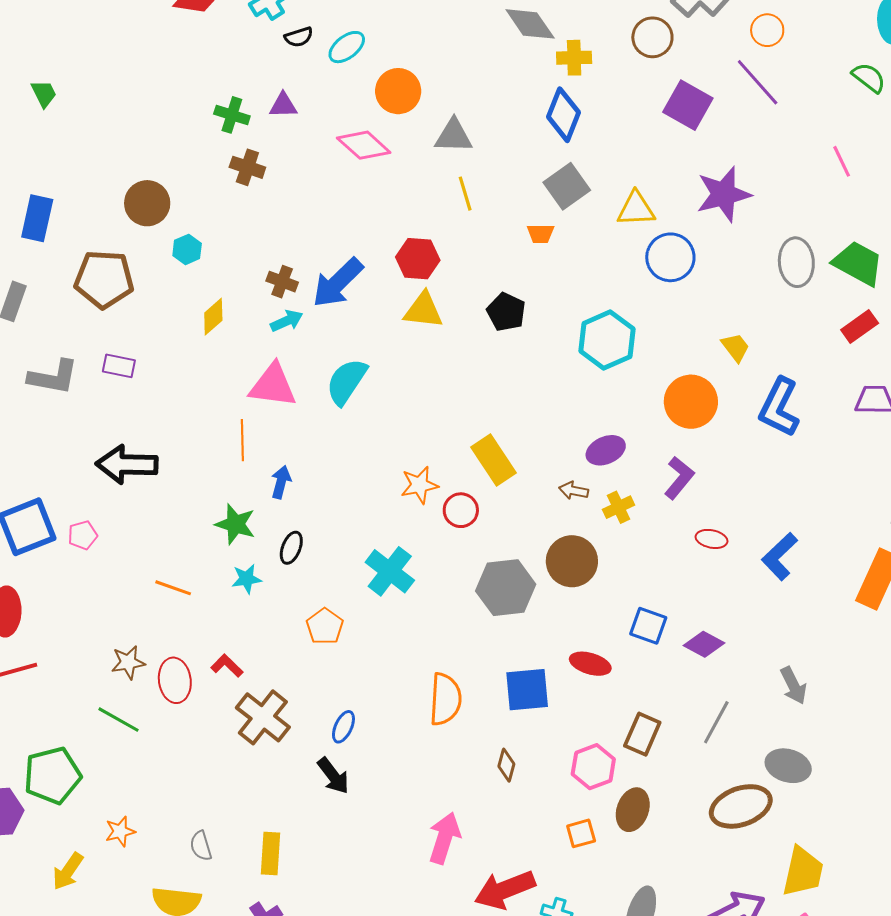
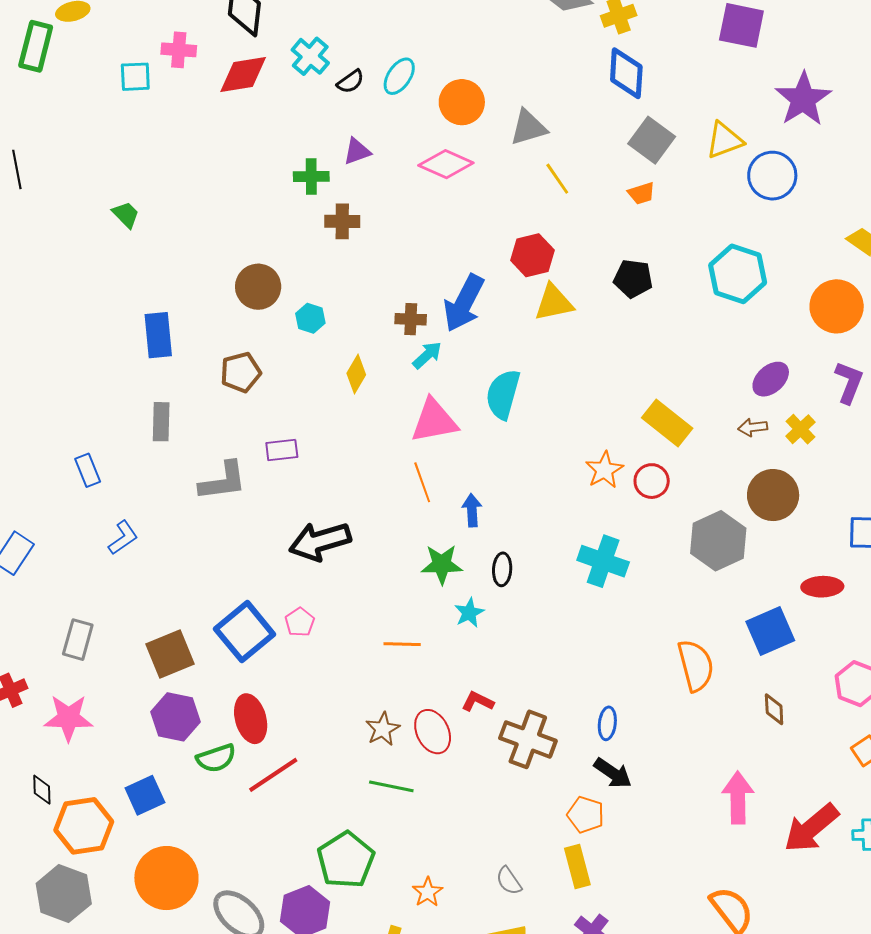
brown pentagon: (104, 279) -> (241, 372), size x0.7
orange pentagon: (325, 626) -> (586, 815), moved

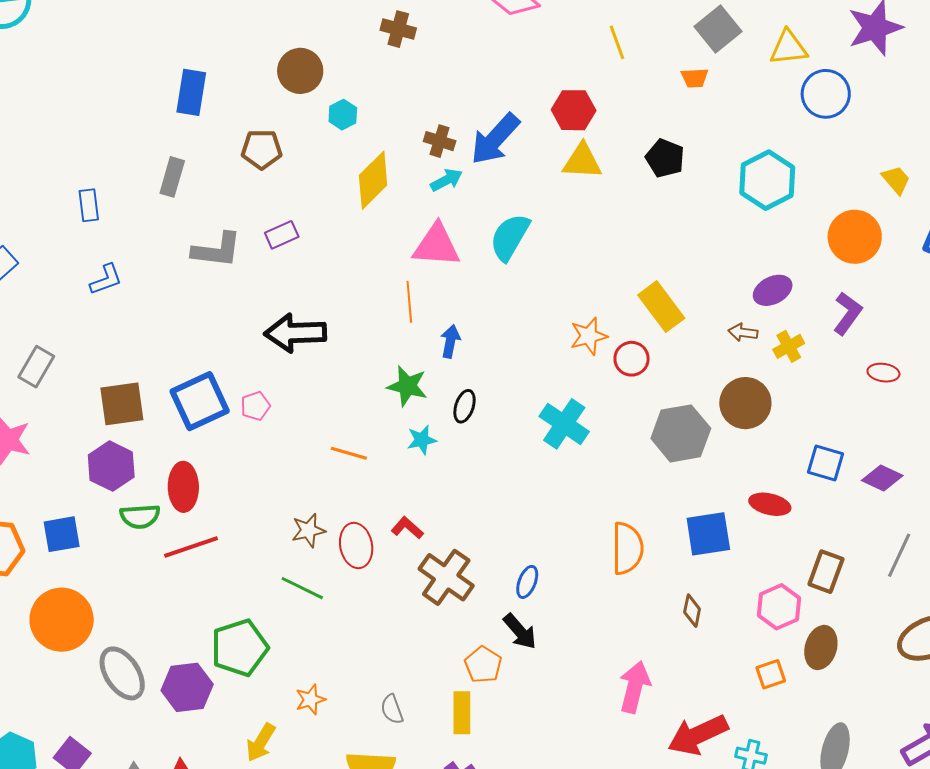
yellow diamond: (356, 374) -> (373, 180), size x1.5
purple rectangle: (282, 450) -> (282, 235), turned -32

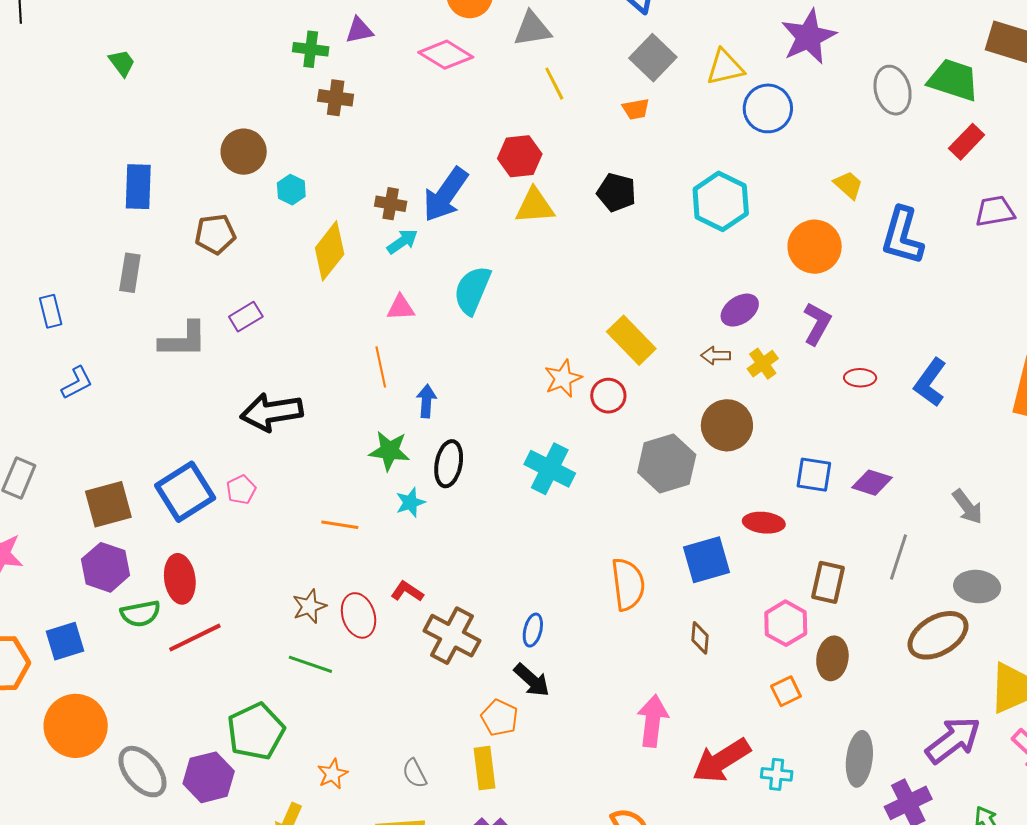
pink triangle: (436, 245) -> (401, 308), size x0.6
black ellipse: (465, 406) -> (449, 464), size x1.4

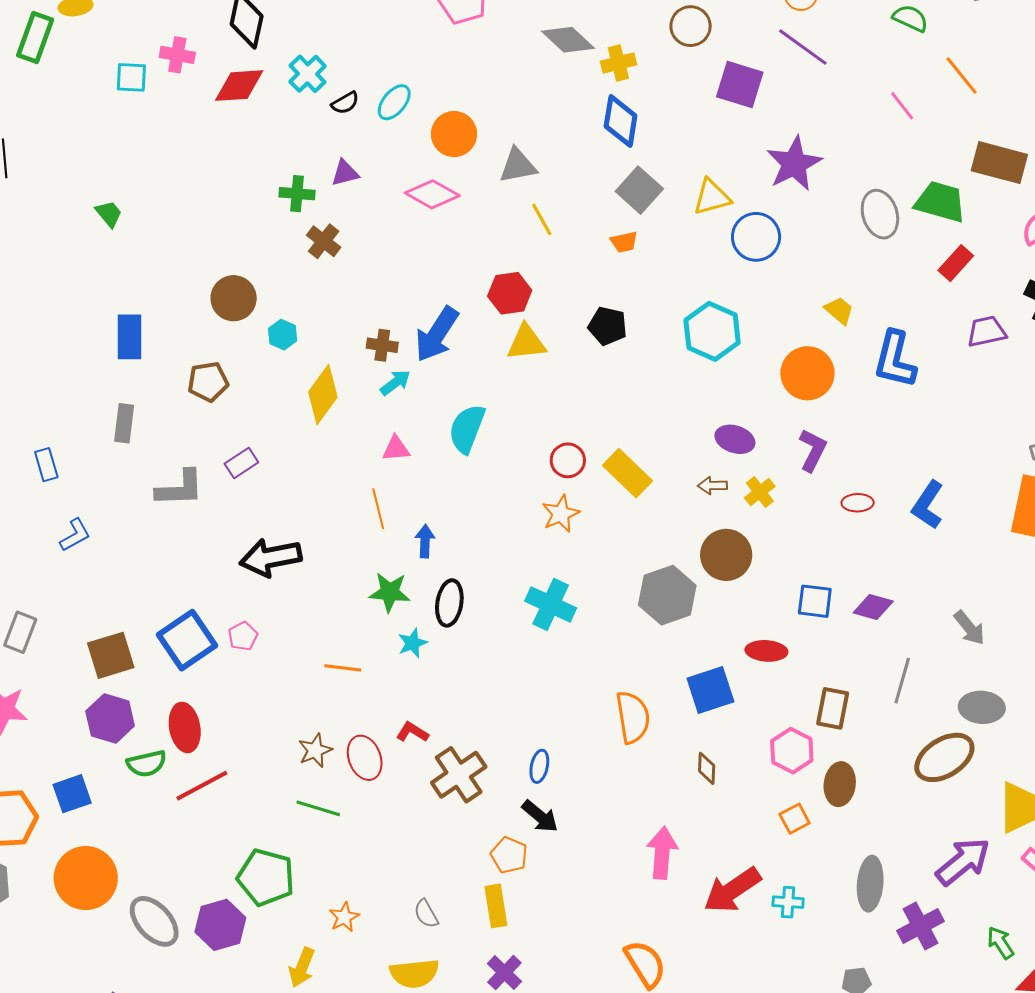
brown cross: (336, 98) -> (324, 241), turned 32
purple ellipse: (740, 310) -> (735, 439), turned 54
red circle: (608, 396) -> (568, 460), moved
brown cross: (452, 636) -> (459, 775), turned 30
green pentagon: (256, 731) -> (266, 877), turned -30

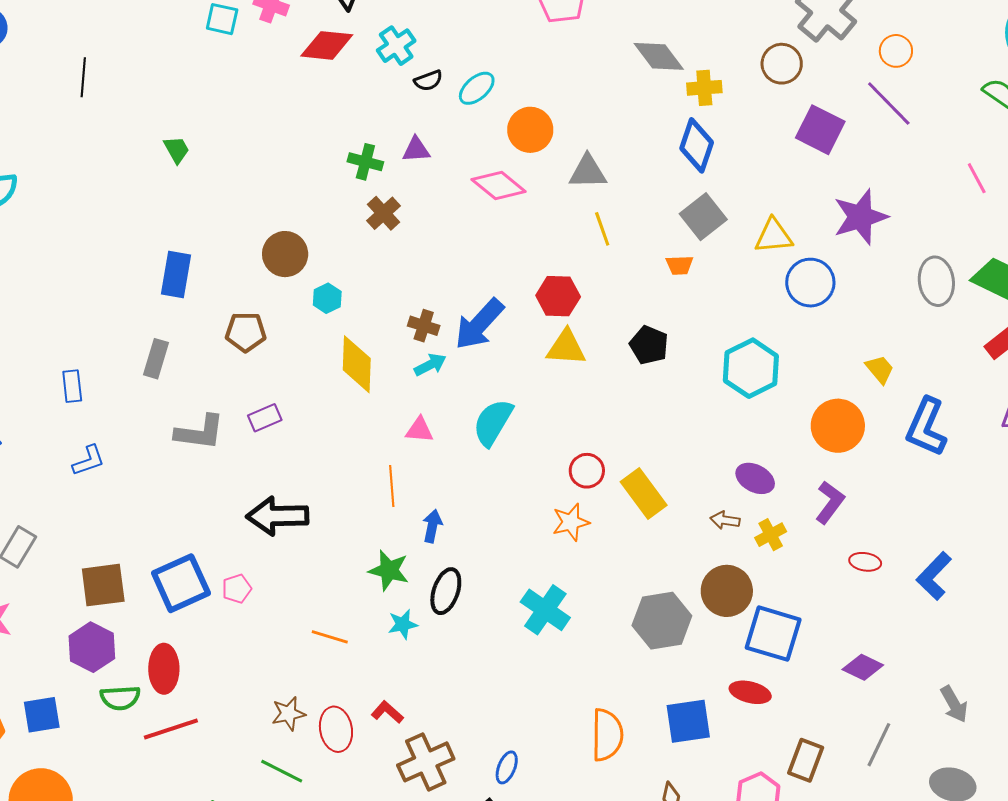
yellow diamond: (323, 395) -> (357, 364), turned -44
blue square: (815, 601) -> (773, 634), moved, size x1.5

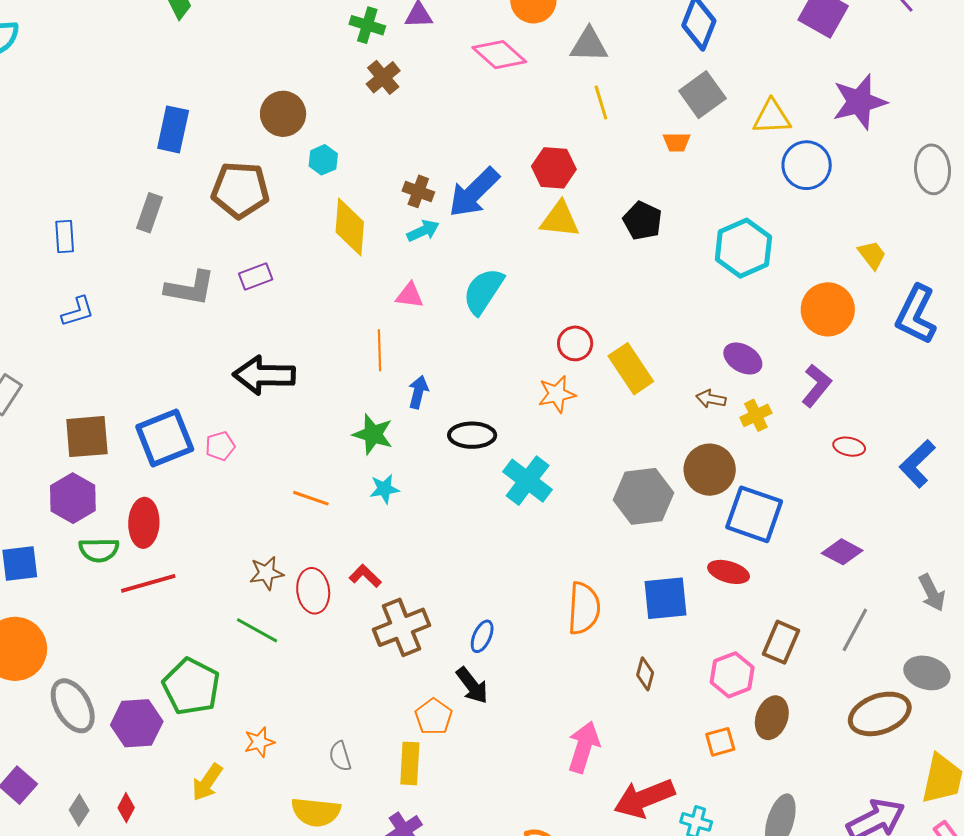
brown pentagon: (246, 332) -> (240, 190), size x1.4
black ellipse: (446, 591) -> (472, 435), moved, turned 69

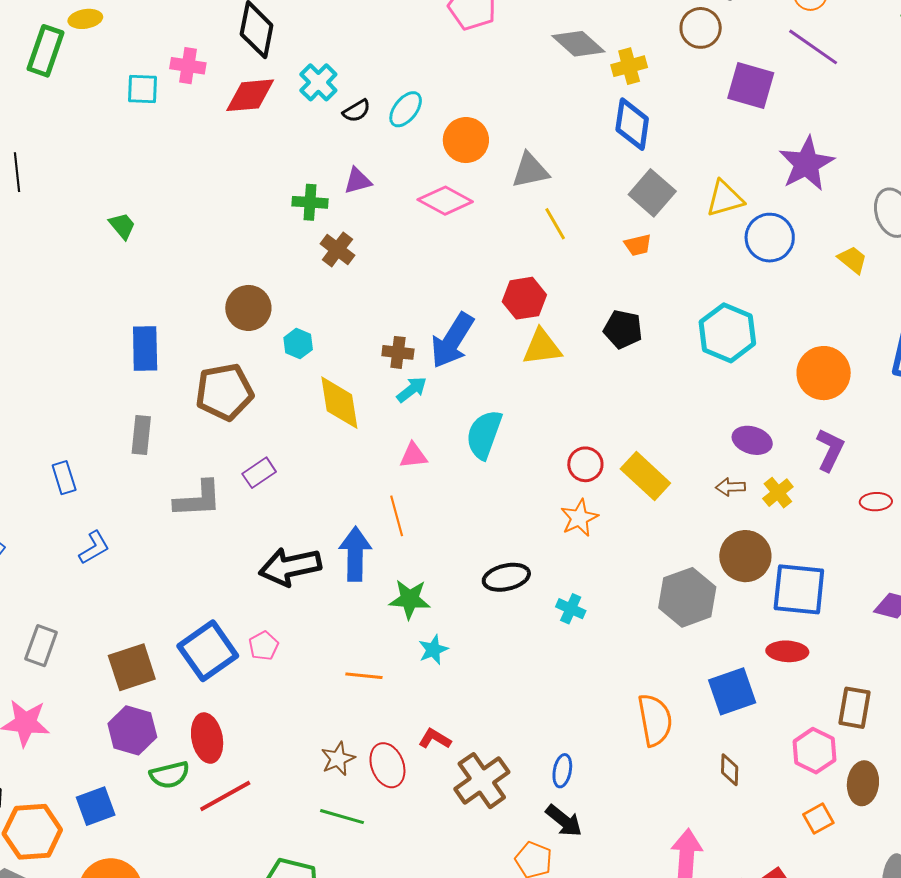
yellow trapezoid: (872, 255) -> (852, 260), moved
blue arrow: (418, 392) -> (355, 554), moved, size x1.6
cyan cross: (528, 481) -> (571, 609), size x0.6

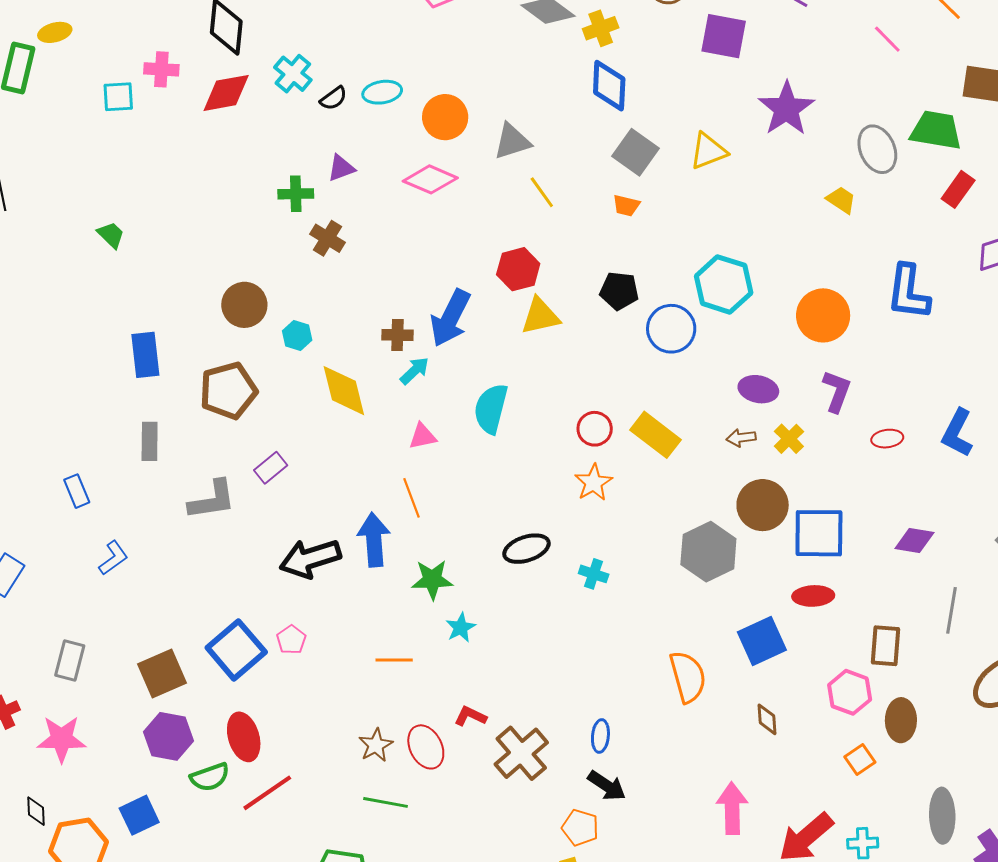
cyan ellipse: (406, 109) -> (382, 92), turned 48
blue circle: (770, 238) -> (671, 329), moved
orange trapezoid: (638, 245) -> (626, 205), turned 32

